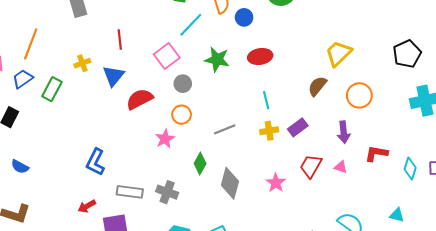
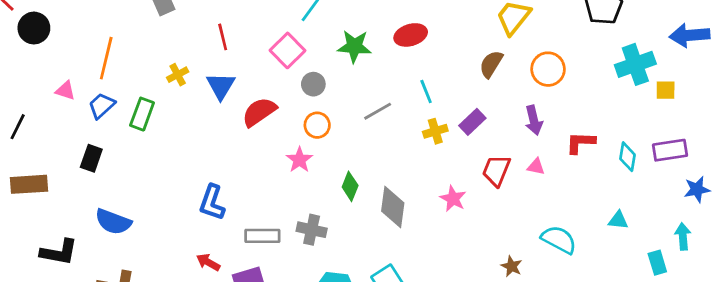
gray line: (225, 129) -> (378, 111), moved
blue semicircle: (20, 167) -> (113, 222), size x1.5
red arrow: (87, 206) -> (208, 262), turned 66

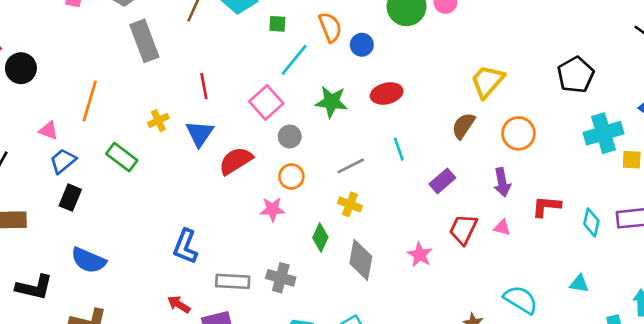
blue trapezoid: (102, 106) -> (63, 161), moved
green rectangle: (142, 114) -> (122, 157), turned -76
yellow cross: (435, 131) -> (350, 204), moved, turned 35
pink star: (299, 160) -> (272, 209), turned 30

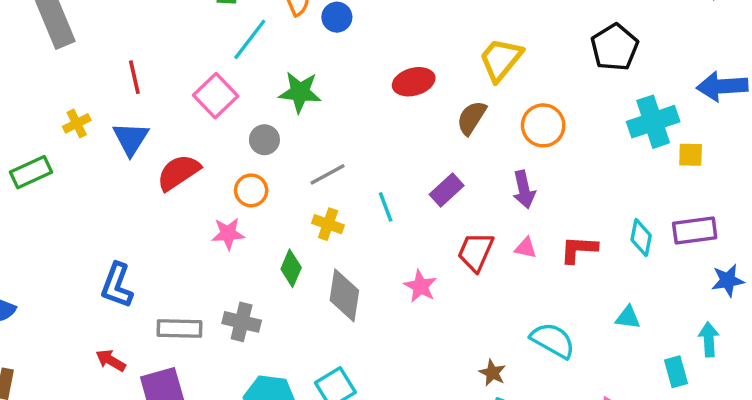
red ellipse: (387, 93) -> (414, 82), moved
gray circle: (290, 136) -> (264, 140), moved
cyan line: (399, 149) -> (386, 207), moved
green rectangle: (122, 157) -> (31, 172), turned -60
red L-shape: (546, 206) -> (579, 249), moved

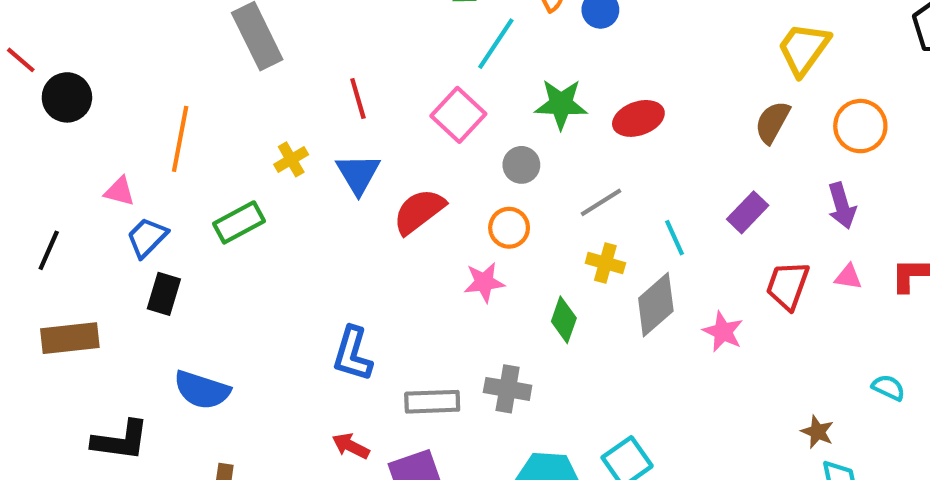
red ellipse: (414, 82) -> (638, 118), moved
gray diamond: (344, 295) -> (656, 305), moved, turned 44
cyan semicircle: (553, 340) -> (888, 388), size x0.6

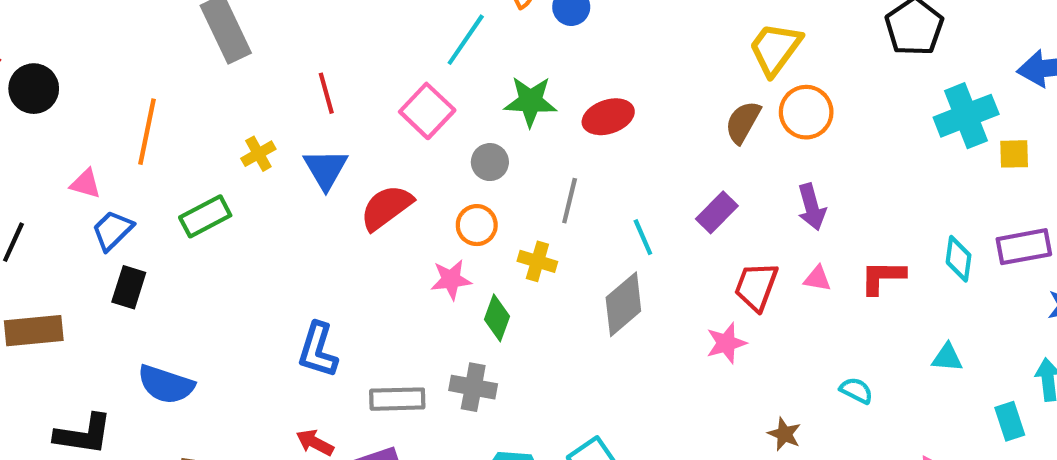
orange circle: (860, 126) -> (806, 112), moved
gray line: (601, 202) -> (570, 201), turned -45
yellow cross: (605, 263) -> (537, 261), moved
green diamond: (564, 320) -> (497, 318), moved
pink star: (723, 332) -> (726, 343), moved, turned 30

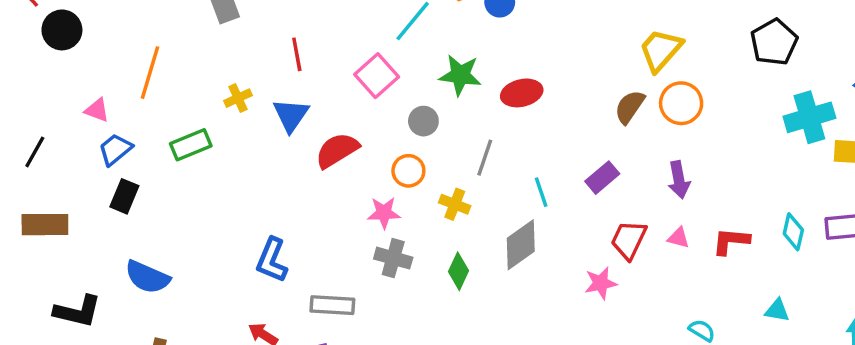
green diamond: (497, 318) -> (458, 271), moved
gray cross: (473, 387) -> (393, 258), moved

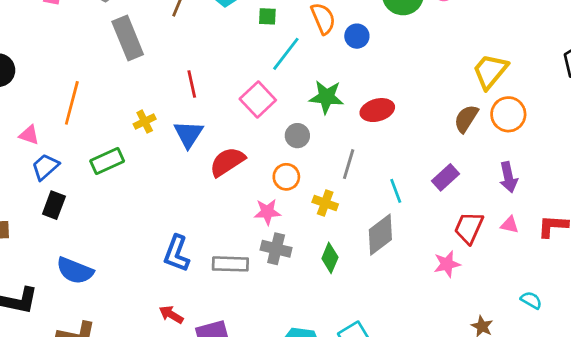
gray rectangle: (332, 305) -> (230, 264), moved

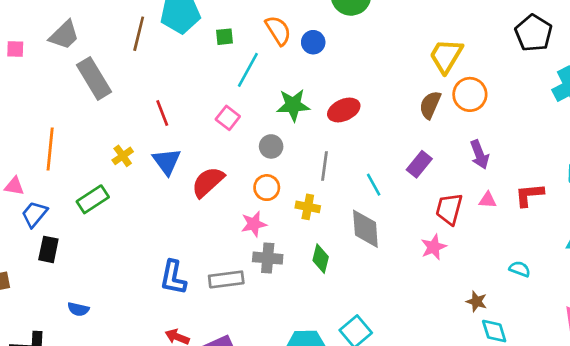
pink square: (258, 100) -> (228, 118), size x0.7
gray diamond: (380, 235) -> (365, 229), turned -48
blue semicircle: (75, 271) -> (78, 309), size x0.6

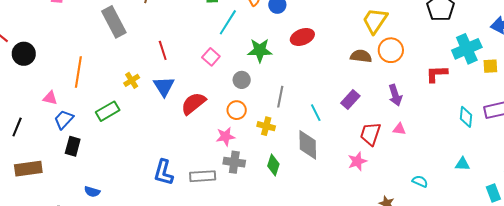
brown semicircle: (430, 105) -> (361, 56), turned 70
red ellipse: (344, 110) -> (302, 37), moved
red L-shape: (529, 195) -> (437, 74), moved

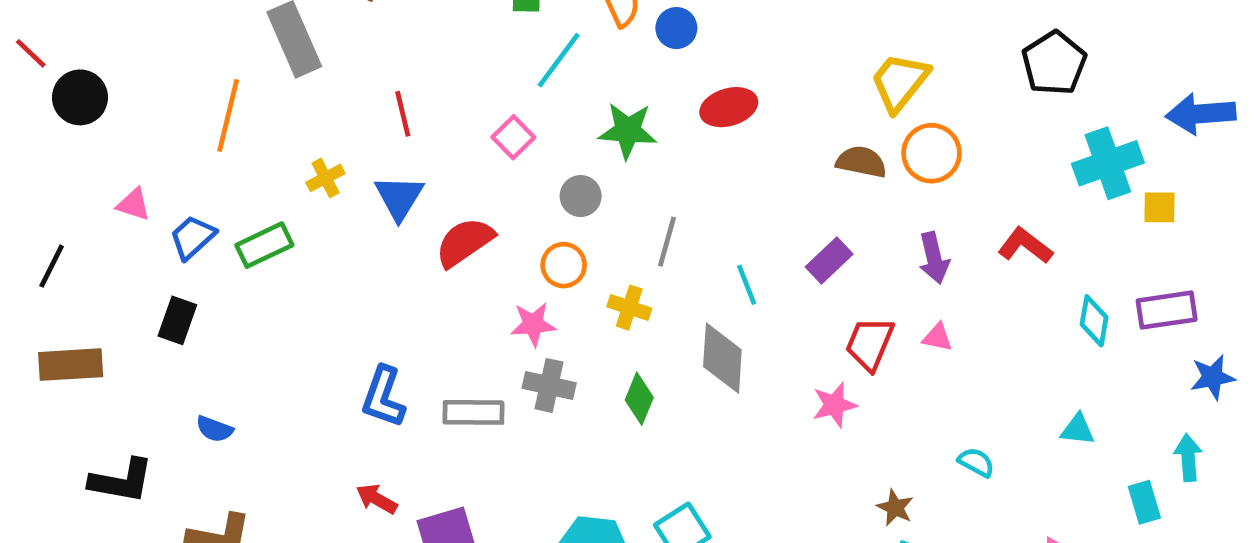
orange line: (78, 72) -> (228, 115), moved
red L-shape: (437, 74) -> (1025, 246), moved, turned 35
blue trapezoid: (64, 120) -> (193, 237), moved

